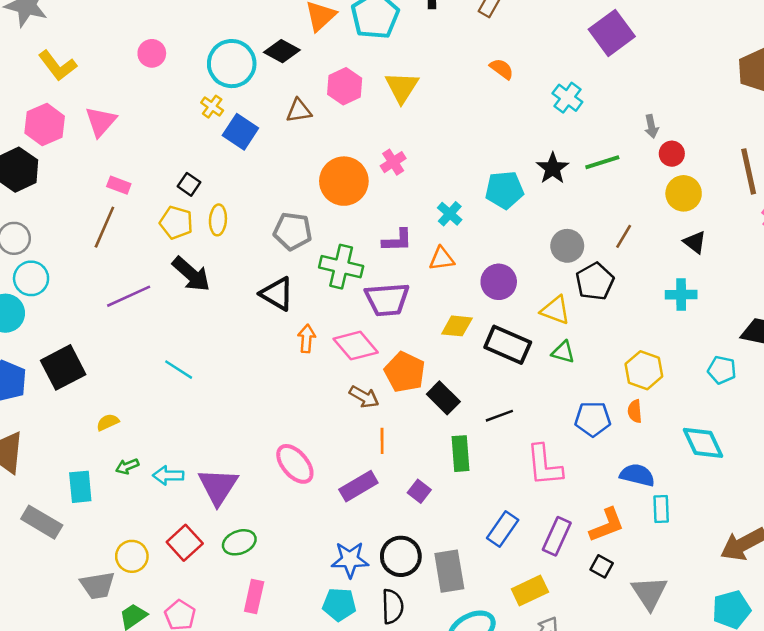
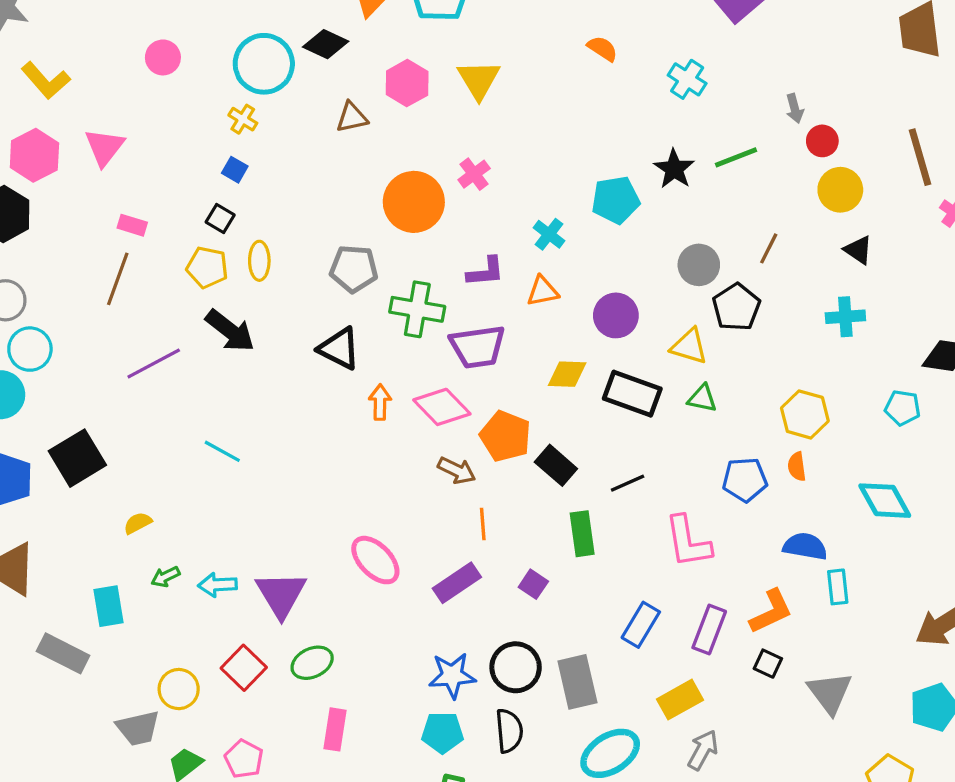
blue square: (240, 132) -> (235, 170), moved, size x0.6

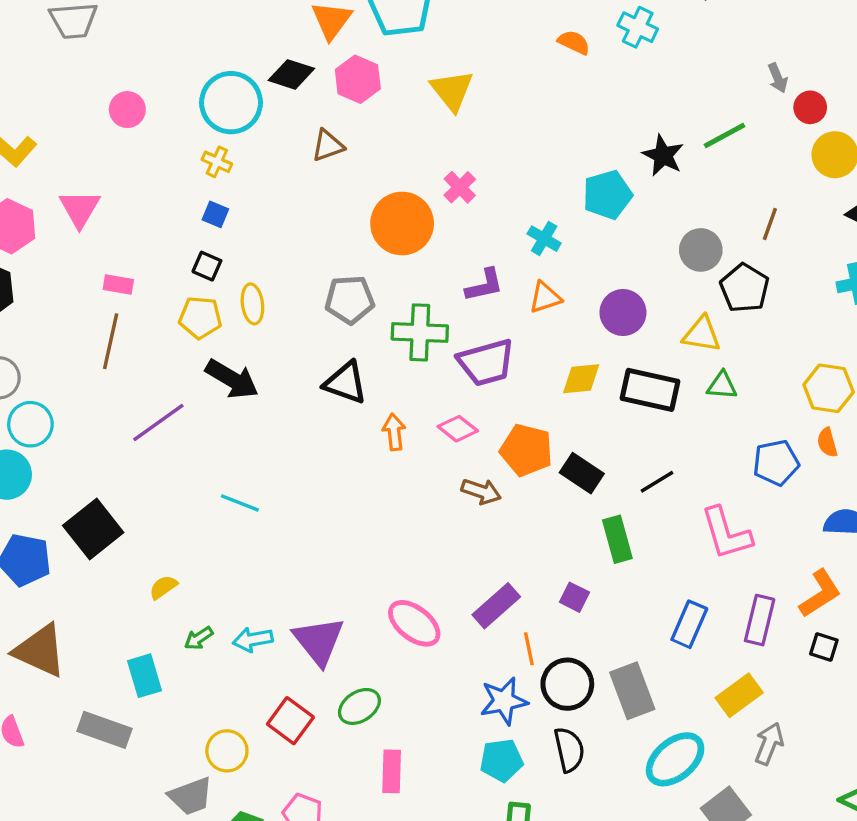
cyan cross: (687, 79) -> (638, 27), moved
pink hexagon: (407, 83) -> (358, 79), moved
pink diamond: (442, 407) -> (458, 429), size x0.7
orange line: (483, 524) -> (529, 649), moved
pink ellipse: (375, 560) -> (414, 623), moved

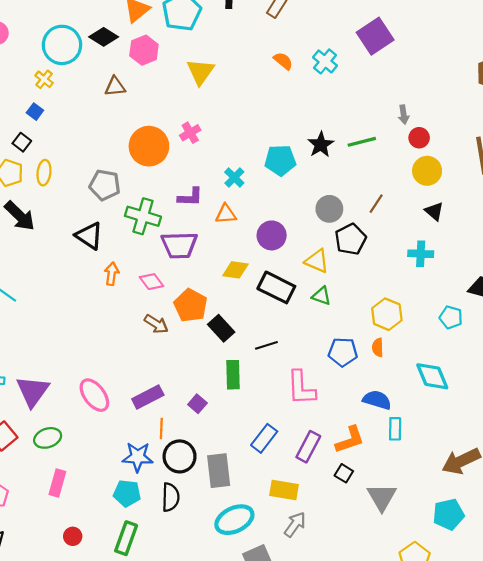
yellow rectangle: (739, 695) -> (284, 490), turned 32

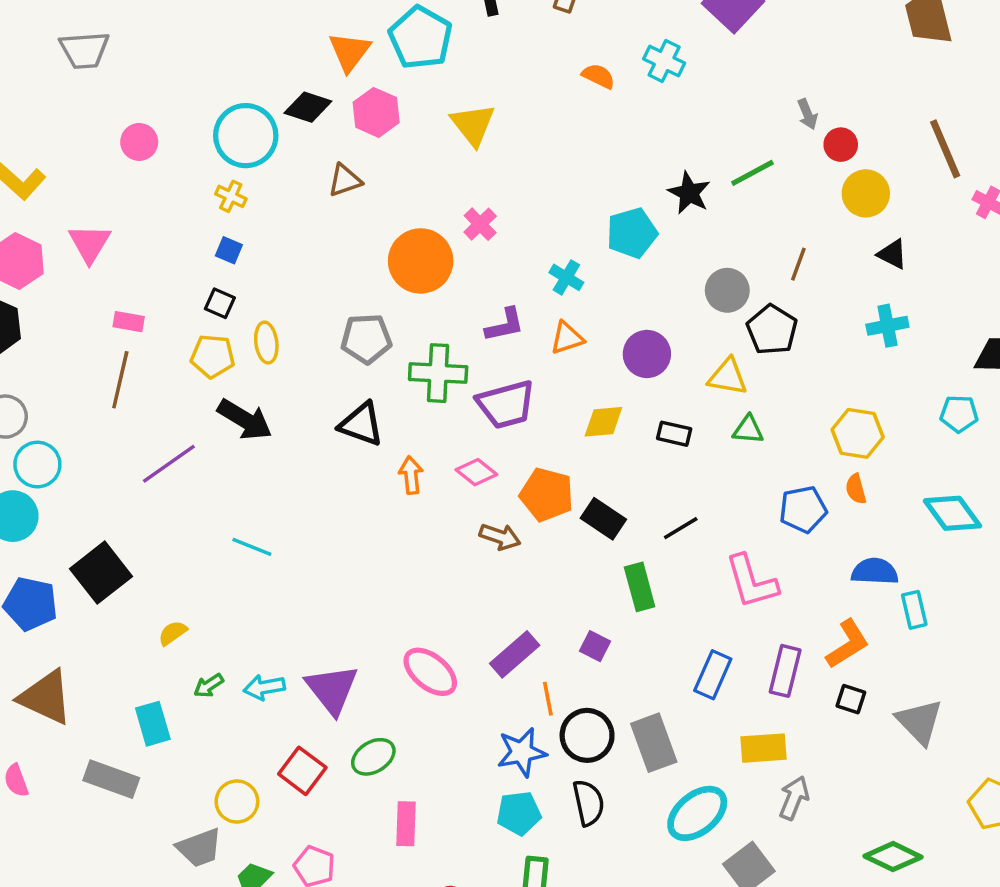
black rectangle: (276, 287) -> (674, 434), size x0.6

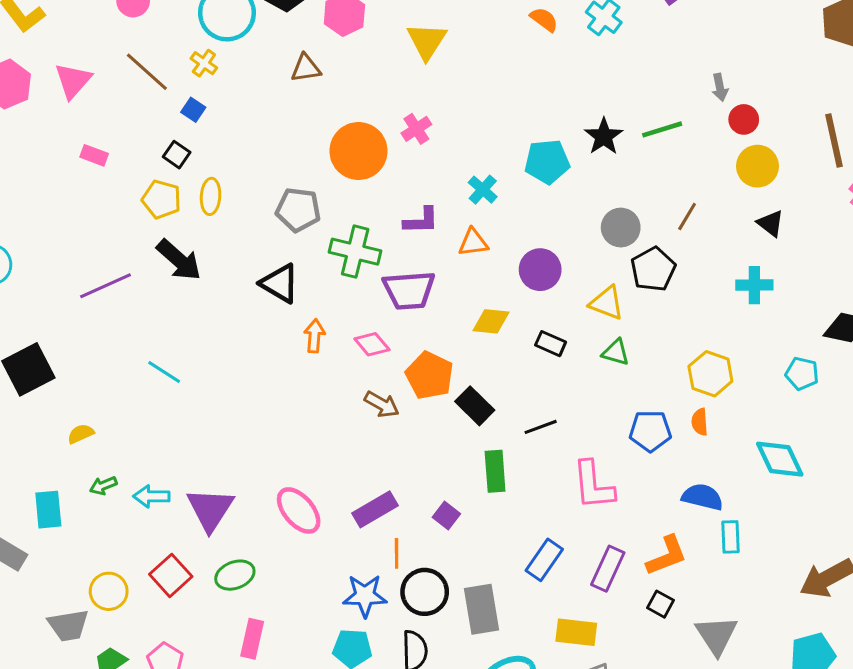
brown line: (120, 380) -> (147, 72), moved, turned -72

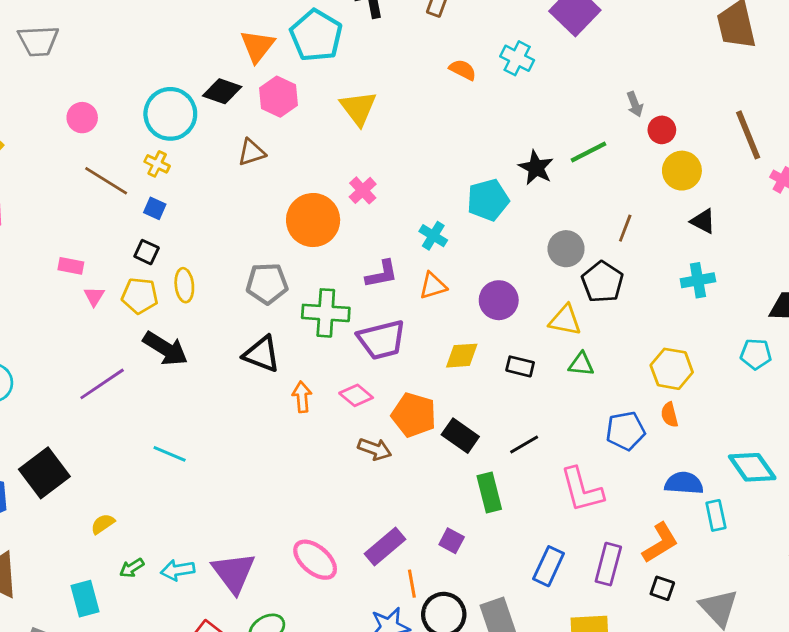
pink triangle: (73, 81) -> (94, 296), moved, size x0.6
cyan diamond: (780, 459) -> (752, 467), moved

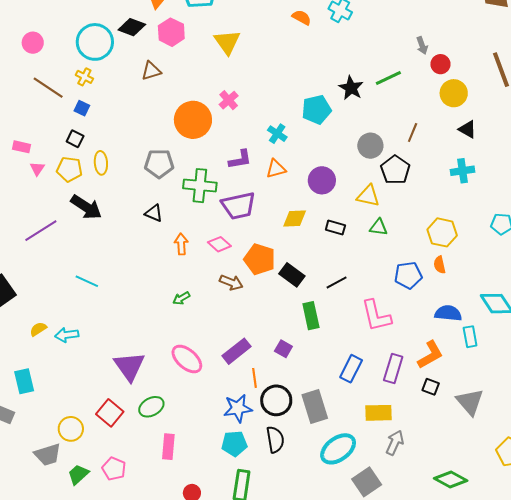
black triangle: (262, 354) -> (154, 213), size x0.7
green arrow: (132, 568) -> (181, 298), moved
cyan arrow: (178, 570) -> (67, 335), moved

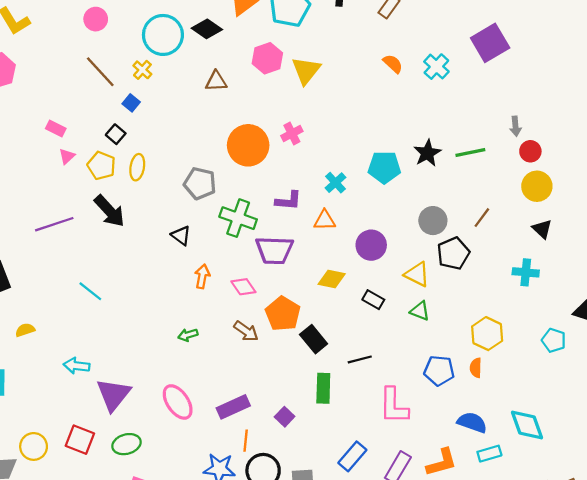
pink hexagon: (171, 32) -> (267, 58), moved
cyan arrow: (67, 335) -> (77, 366), moved
cyan rectangle: (470, 337) -> (489, 454), turned 70
red square: (110, 413) -> (80, 440), turned -32

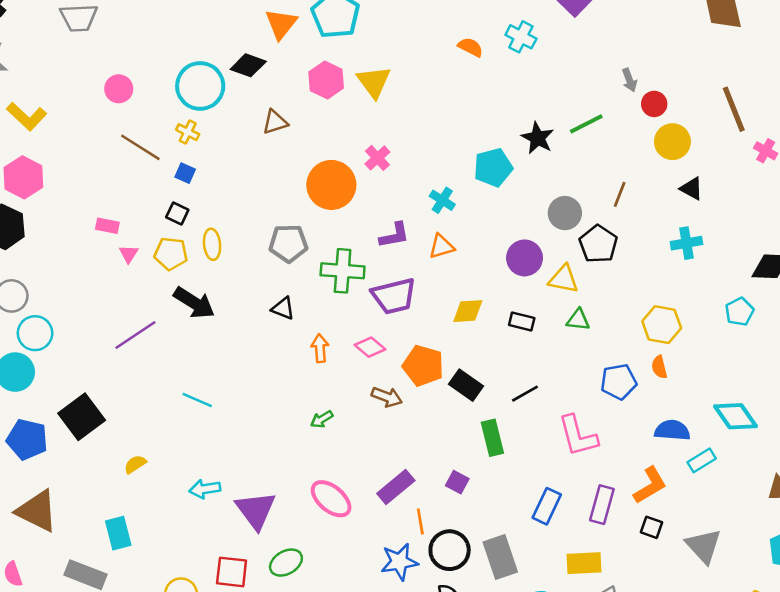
purple circle: (371, 245) -> (525, 258), moved
cyan pentagon: (554, 340) -> (739, 312), turned -30

